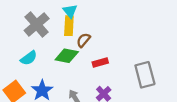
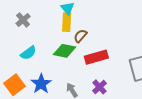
gray cross: (37, 25) -> (23, 20), moved, size x0.6
red rectangle: (100, 62) -> (96, 57), size x1.5

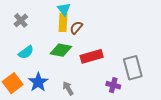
brown semicircle: (80, 36) -> (76, 28), moved
purple cross: (100, 87) -> (113, 85), moved, turned -32

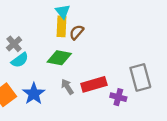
gray cross: (21, 20) -> (14, 44), moved
red rectangle: (92, 56) -> (94, 84), moved
gray arrow: (68, 88) -> (67, 87), moved

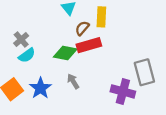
yellow rectangle: (62, 26) -> (101, 17), moved
red rectangle: (94, 84) -> (89, 45), moved
purple cross: (118, 97) -> (123, 91), size x1.5

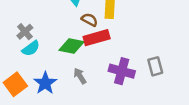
brown semicircle: (82, 28) -> (89, 20), turned 77
gray rectangle: (144, 72) -> (155, 66), size x0.7
purple cross: (123, 91) -> (122, 71), moved

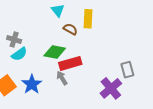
gray cross: (25, 32) -> (14, 40), turned -32
red rectangle: (97, 38) -> (70, 63), moved
purple cross: (122, 71) -> (111, 88), moved, turned 35

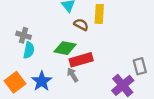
cyan semicircle: (19, 54) -> (29, 50), turned -42

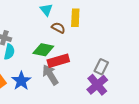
gray rectangle: (140, 66) -> (101, 67), moved, turned 42
gray arrow: (73, 75) -> (50, 75), size x1.5

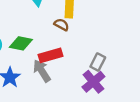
brown semicircle: (58, 28) -> (62, 25), moved
green diamond: (43, 50) -> (21, 43), moved

